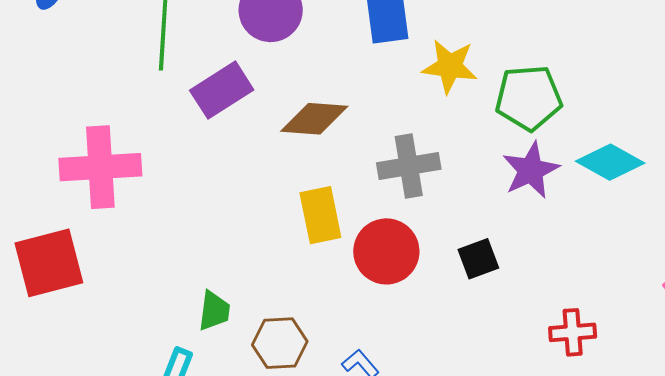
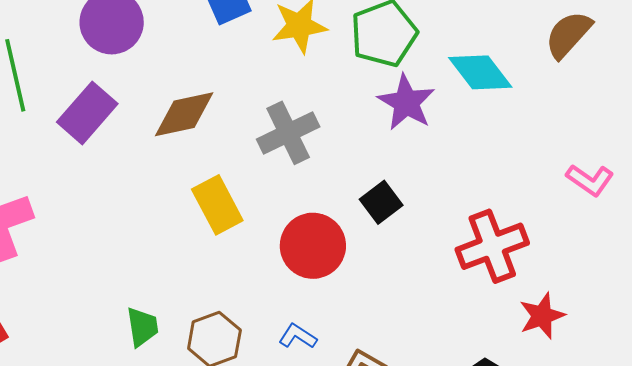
cyan diamond: (610, 162) -> (480, 72), turned 40
red circle: (386, 251) -> (313, 246), moved
red cross: (573, 332) -> (492, 246), size x1.5

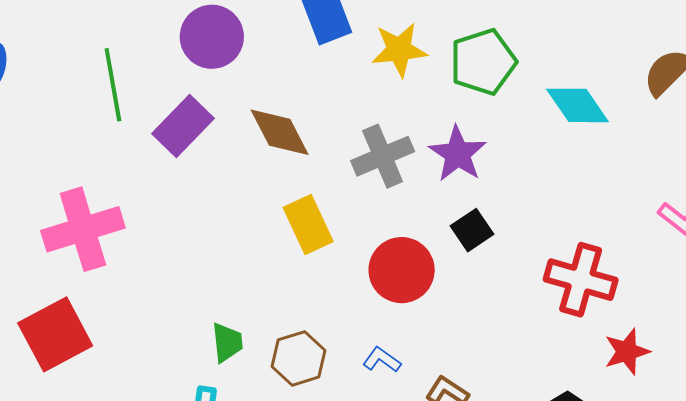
purple star: (406, 102) -> (458, 154), moved
brown diamond: (184, 114) -> (280, 132), turned 72
red cross: (492, 246) -> (581, 280), turned 34

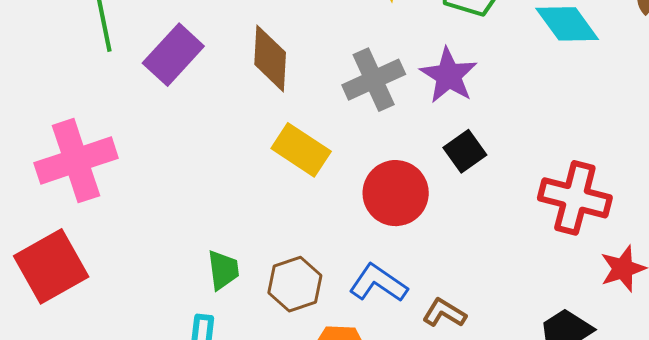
brown diamond: (280, 132) -> (270, 58), turned 32
yellow rectangle: (308, 224) -> (301, 150), turned -30
blue L-shape: (382, 360) -> (378, 283), size x1.5

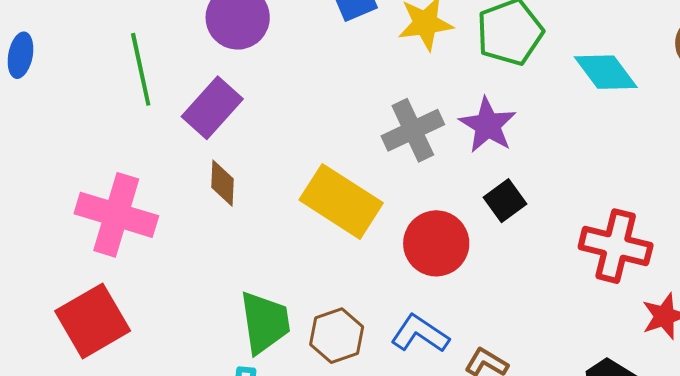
brown diamond: (270, 58) -> (222, 183), moved, size x0.7
yellow rectangle: (301, 150) -> (341, 201), size x1.4
pink cross: (76, 161) -> (116, 215), turned 36
green trapezoid: (223, 270) -> (265, 322), size x1.6

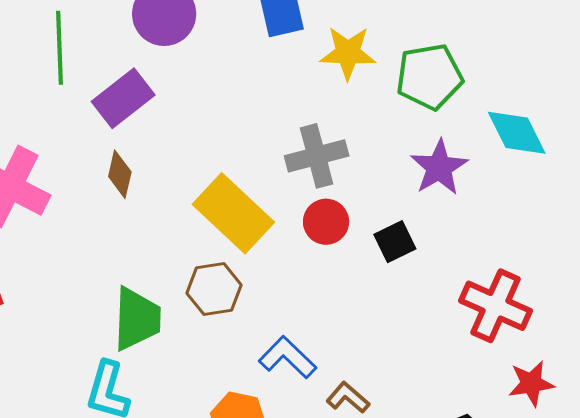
purple star: (488, 125) -> (439, 167), moved
red circle: (436, 243) -> (326, 222), moved, size x0.7
brown hexagon: (337, 336) -> (214, 289), moved

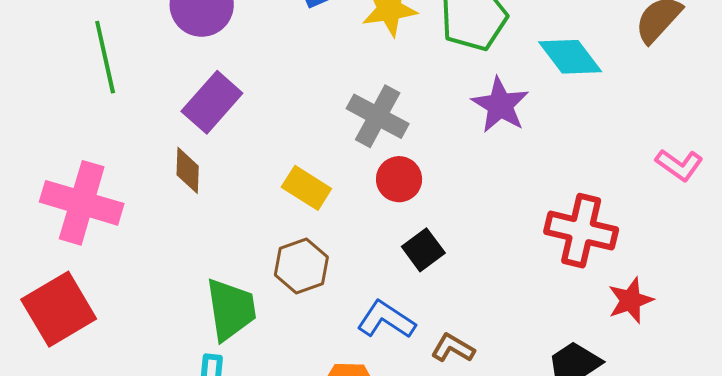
purple rectangle: (123, 98) -> (212, 102), moved
gray cross: (317, 156) -> (378, 116), turned -36
yellow rectangle: (233, 213) -> (306, 188), size x0.6
black square: (395, 242) -> (423, 250), moved

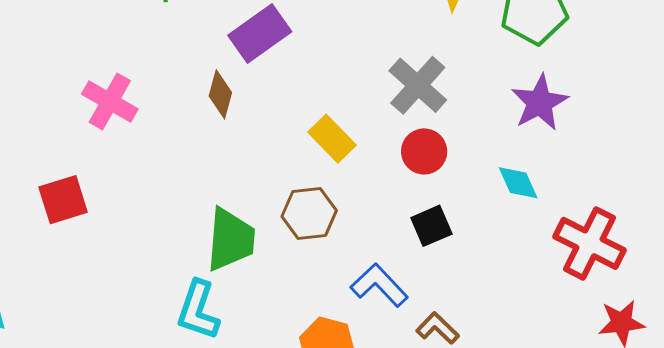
cyan diamond: (570, 57) -> (518, 183), moved, size x0.7
pink cross: (82, 203) -> (110, 101), size x0.7
red square: (59, 309) -> (63, 200), size x0.7

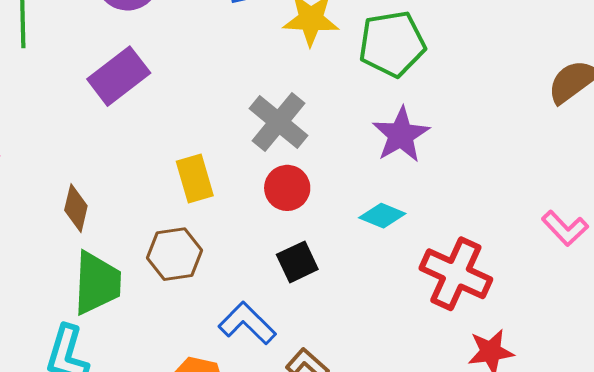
brown diamond: (220, 94) -> (76, 208), moved
yellow rectangle: (332, 139) -> (195, 178), turned 30
cyan diamond: (518, 183) -> (382, 216), turned -42

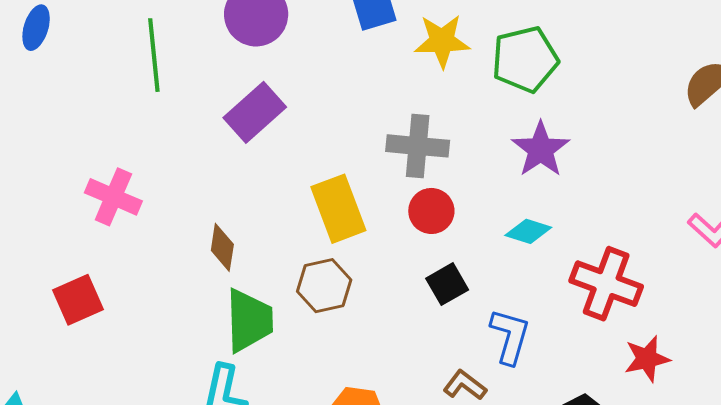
gray cross: (278, 122) -> (418, 146), turned -30
yellow rectangle: (195, 178) -> (338, 209), size x1.4
blue L-shape: (247, 323) -> (510, 336), moved, turned 66

